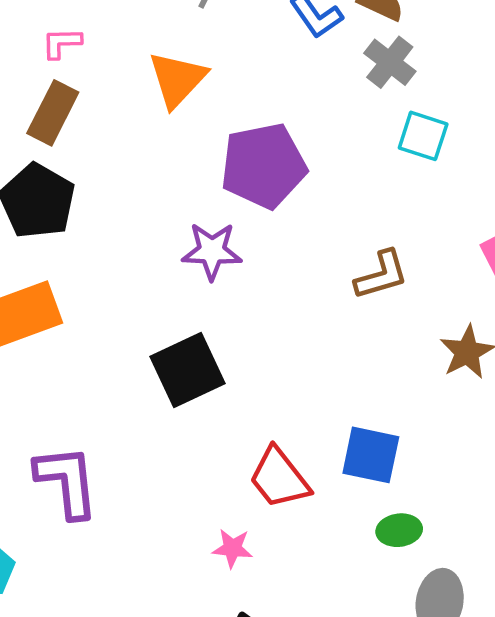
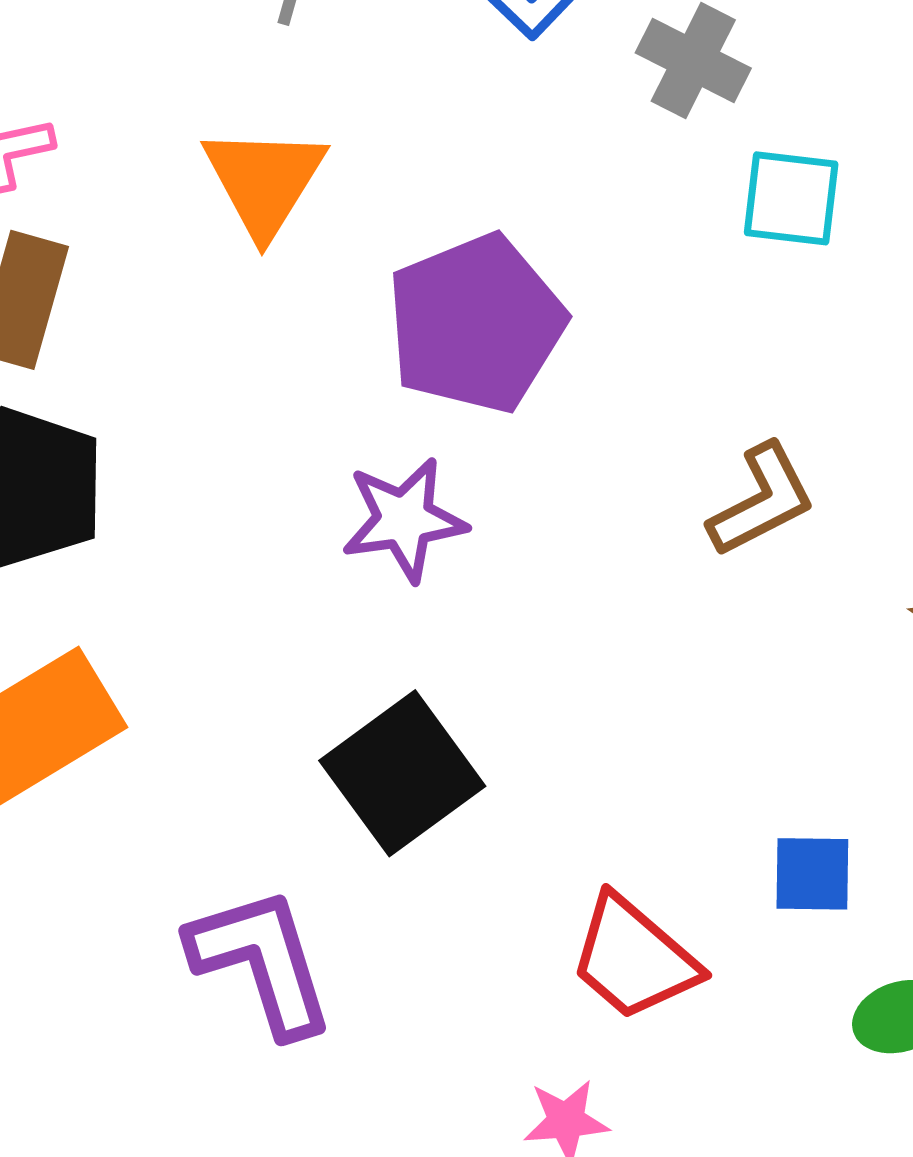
blue square: (371, 455) -> (812, 874), size x0.7
purple L-shape: (67, 481) -> (262, 961), moved

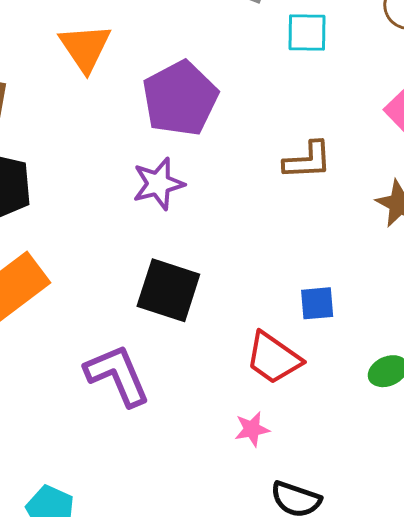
brown L-shape: (762, 500) -> (308, 160), turned 30
black square: (402, 773) -> (168, 290), turned -30
blue square: (812, 874) -> (317, 303), moved

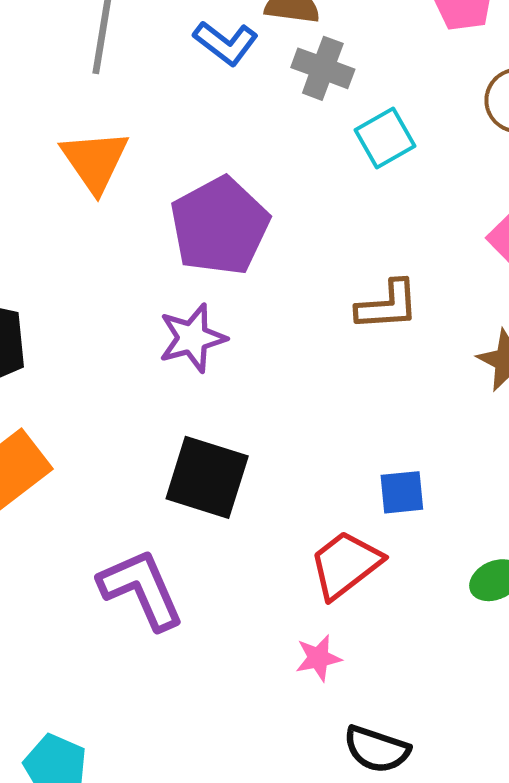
cyan square: (307, 32) -> (385, 138), turned -30
red trapezoid: (273, 358) -> (345, 565), turned 108

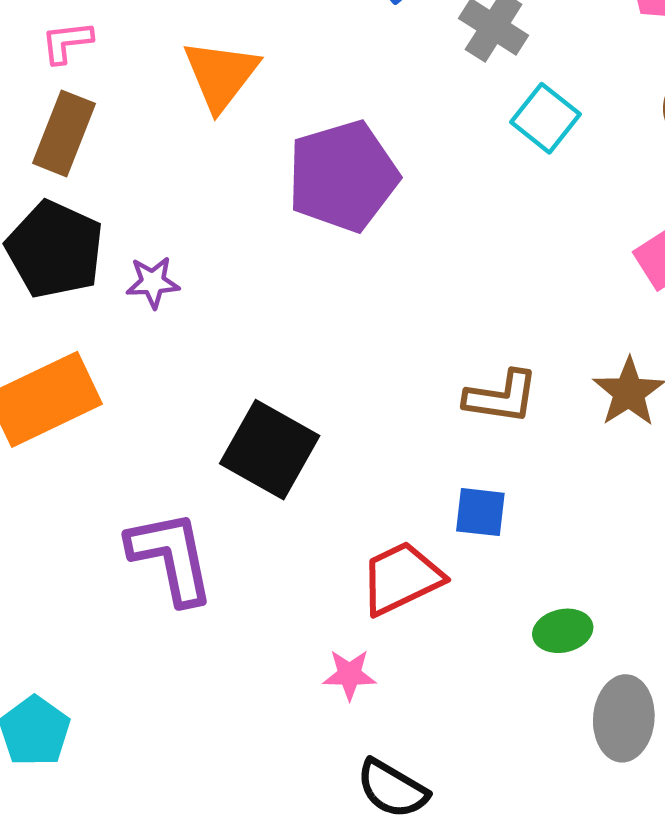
cyan square: (385, 138) -> (545, 118), turned -34
brown L-shape: (387, 305) -> (501, 397), moved
purple star: (192, 338) -> (153, 282), moved, size x0.7

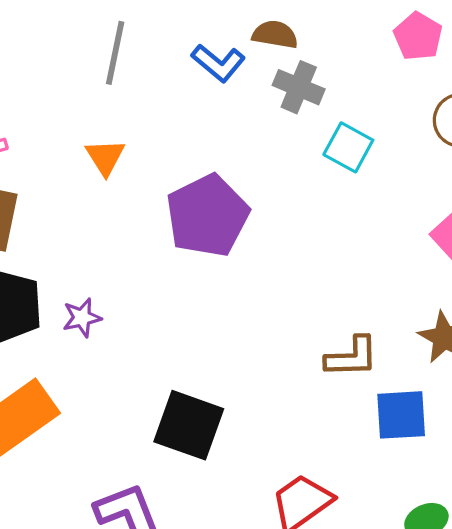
orange triangle: (221, 75) -> (105, 157), size x0.7
blue square: (480, 512) -> (401, 415), moved, size x1.4

